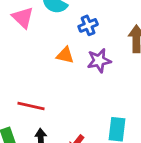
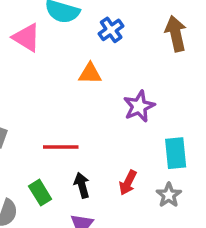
purple star: (99, 61) -> (139, 106), moved

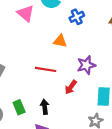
red line: (61, 147) -> (46, 69), moved
red arrow: (128, 183) -> (71, 87), moved

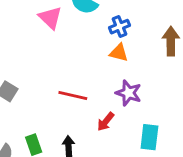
orange triangle: (60, 41) -> (119, 53), moved
purple star: (86, 65) -> (128, 93), turned 30

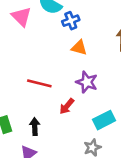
blue cross: (120, 27) -> (71, 21), moved
cyan rectangle: (149, 137) -> (104, 120), turned 55

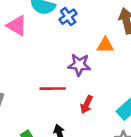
orange triangle: (79, 48) -> (105, 45), moved
purple star: (87, 82) -> (79, 65), moved

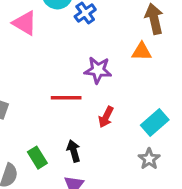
orange triangle: (105, 45) -> (142, 52), moved

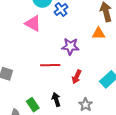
pink triangle: (25, 23) -> (33, 23), moved
gray star: (149, 159) -> (85, 105), moved

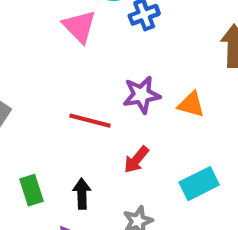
orange triangle: (99, 33) -> (191, 104), moved
purple star: (70, 46) -> (142, 95), turned -30

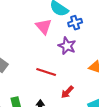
purple star: (142, 95) -> (67, 46), moved, turned 30

